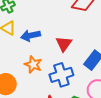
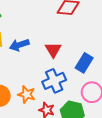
orange star: (33, 64) -> (27, 94), moved

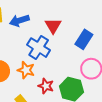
blue cross: (54, 81) -> (39, 48), moved, turned -35

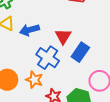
blue rectangle: (84, 39) -> (80, 52), moved

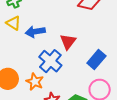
blue rectangle: (80, 52) -> (96, 59), moved

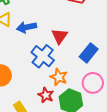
orange star: (35, 82) -> (59, 77), moved

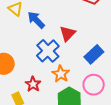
blue arrow: (27, 27) -> (36, 20), turned 48
red star: (46, 95) -> (33, 84), moved

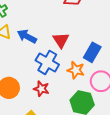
orange star: (61, 74) -> (76, 70), moved
red star: (33, 84) -> (41, 89), moved

